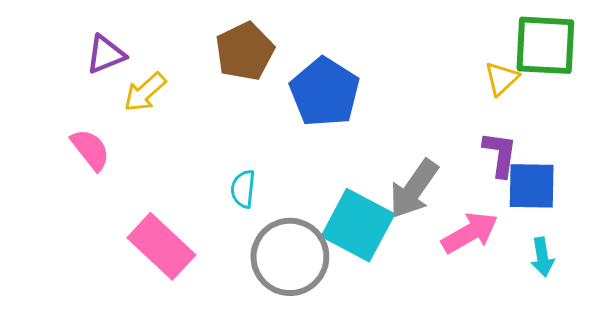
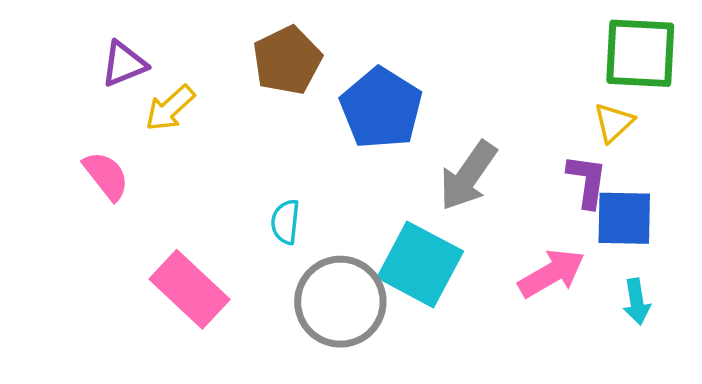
yellow triangle: (502, 79) -> (614, 122), moved
gray arrow: (414, 189) -> (468, 176), moved

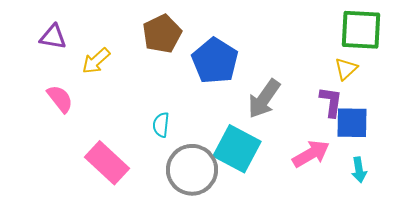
purple triangle: (124, 64) -> (53, 37), moved, turned 32

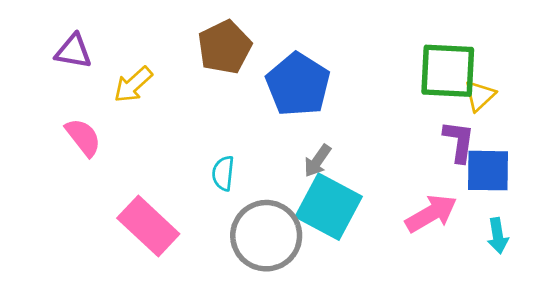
green square: (361, 30) -> (448, 71), moved
gray arrow: (264, 99) -> (317, 161), moved, size x0.6

